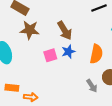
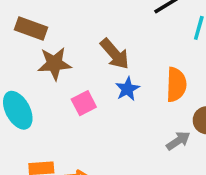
pink square: (50, 55) -> (84, 103), moved
gray arrow: (92, 86) -> (178, 141), turned -80

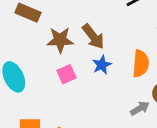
brown star: (54, 64) -> (60, 40), moved

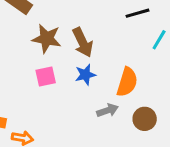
gray arrow: (140, 108) -> (107, 110), moved

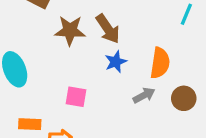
pink square: (46, 77) -> (76, 97), moved, turned 30

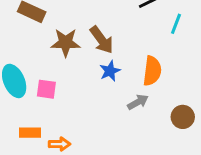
pink square: (76, 97) -> (46, 89), moved
brown circle: (184, 98) -> (183, 117), moved

